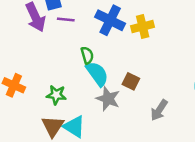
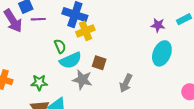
yellow cross: (143, 26) -> (85, 31), moved
cyan semicircle: (97, 74) -> (70, 60), turned 110

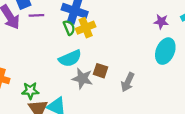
green semicircle: (60, 46) -> (69, 28), moved
brown square: (99, 63) -> (101, 71), moved
green star: (39, 82) -> (30, 91), moved

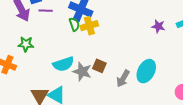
cyan ellipse: (165, 51) -> (146, 71), moved
cyan semicircle: (70, 58) -> (63, 64), moved
green star: (30, 91) -> (26, 44), moved

